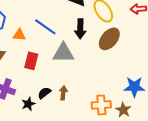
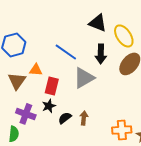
orange triangle: (19, 35) -> (36, 70), moved
gray triangle: (63, 53) -> (84, 78), turned -30
black star: (28, 104) -> (49, 106), moved

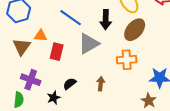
black star: (49, 106) -> (54, 98), moved
brown arrow: (84, 118) -> (101, 84), moved
orange cross: (122, 130) -> (127, 60), moved

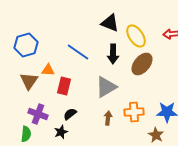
gray triangle: (89, 44) -> (106, 87), moved
orange cross: (127, 60) -> (134, 112), moved
black semicircle: (70, 84) -> (70, 114), moved

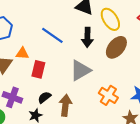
orange cross: (134, 112) -> (108, 95), turned 36
brown arrow: (108, 118) -> (65, 105), moved, size x1.5

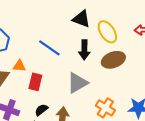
brown ellipse: (116, 47) -> (113, 60), turned 30

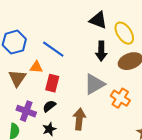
blue line: (49, 48) -> (53, 49), moved
orange cross: (105, 108) -> (120, 98), moved
black semicircle: (41, 110) -> (49, 106), moved

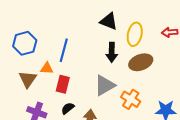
yellow ellipse: (124, 33) -> (135, 34), turned 45
blue line: (53, 49) -> (64, 50), turned 70
black semicircle: (49, 106) -> (68, 108), moved

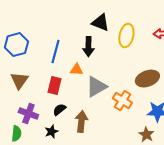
black arrow: (112, 52) -> (88, 47), moved
brown ellipse: (141, 62) -> (147, 79), moved
orange triangle: (47, 68) -> (76, 70), moved

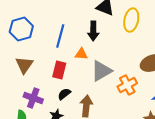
orange cross: (122, 101) -> (127, 85), turned 30

